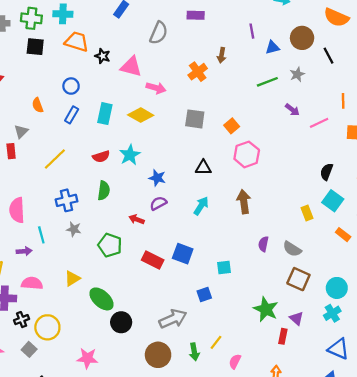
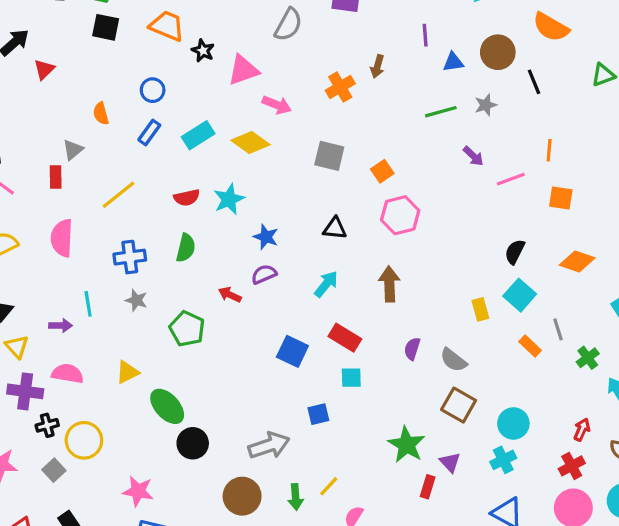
pink triangle: (131, 67) -> (243, 70), turned -40
cyan rectangle: (105, 114) -> (198, 135), turned 40
pink semicircle: (17, 210) -> (62, 238), moved
red rectangle: (153, 260) -> (345, 338), moved

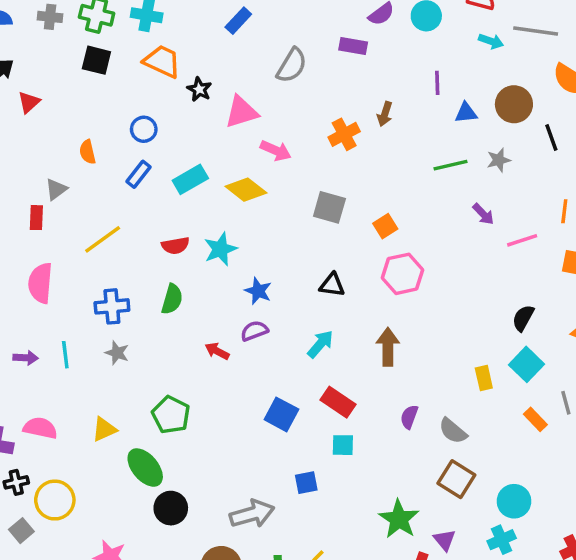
purple arrow: (61, 326) -> (26, 358), moved
green pentagon: (187, 329) -> (171, 415), moved

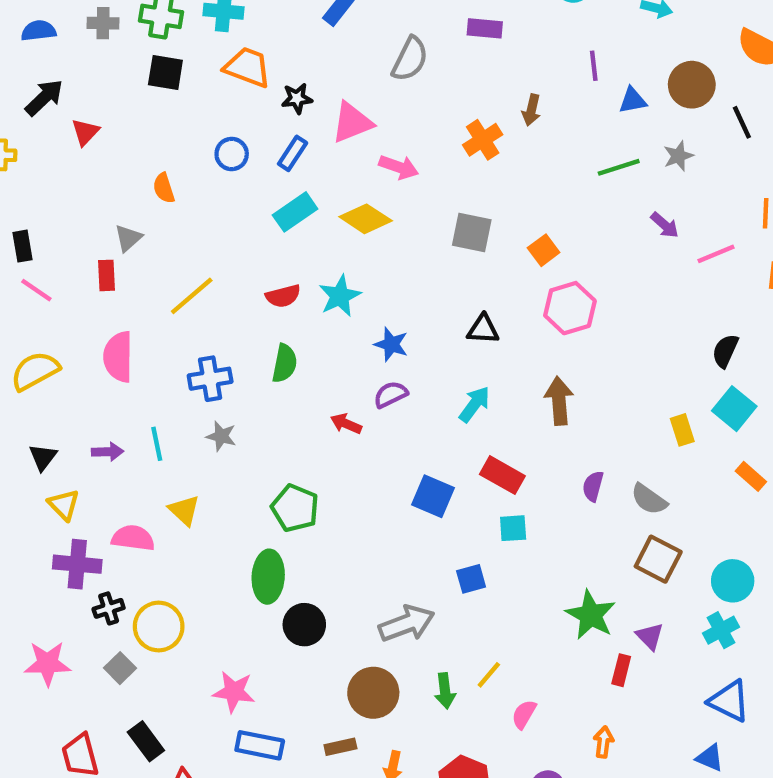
black star: (199, 89) -> (297, 98), turned -30
blue rectangle: (138, 174) -> (293, 153), moved
yellow triangle: (104, 429) -> (184, 510), moved, turned -48
green ellipse: (145, 468) -> (268, 577), turned 48

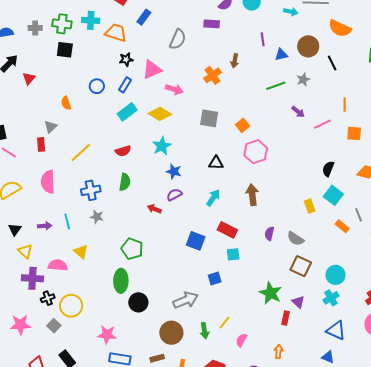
orange trapezoid: (248, 67) -> (116, 33), moved
cyan star: (340, 296) -> (162, 146), moved

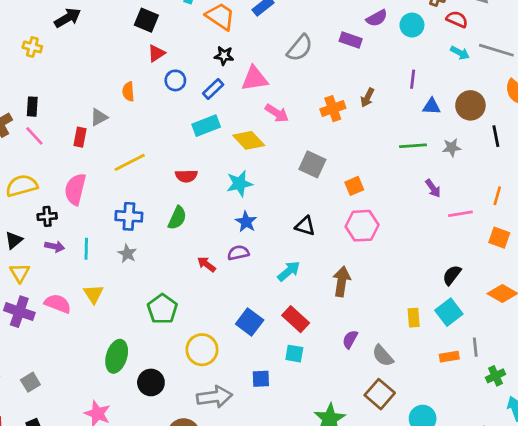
red triangle: (29, 79) -> (156, 53), moved
orange rectangle: (342, 226) -> (449, 357), turned -64
green ellipse: (121, 281) -> (117, 356), moved
black cross: (48, 298) -> (47, 216), moved
yellow circle: (71, 306) -> (202, 350), moved

